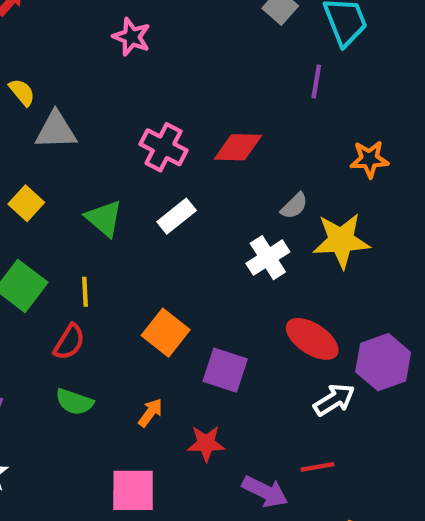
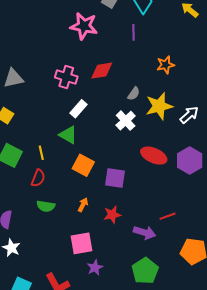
pink star: (132, 37) -> (84, 26), moved, size x1.5
green triangle: (104, 218) -> (68, 135), moved
white arrow: (334, 400) -> (189, 115), moved

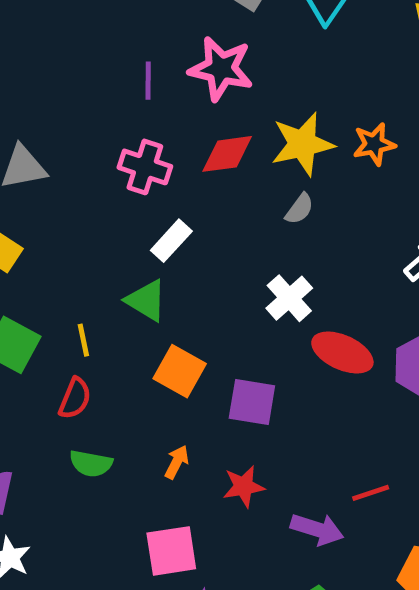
pink star: (84, 26) -> (221, 69), moved
purple line: (133, 32) -> (148, 81), moved
yellow star: (159, 106) -> (303, 144), moved
white cross: (126, 121) -> (289, 298), moved

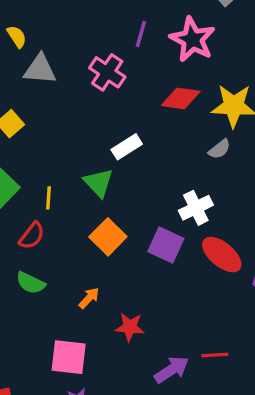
pink cross: (145, 167) -> (107, 72), moved
purple square: (252, 402) -> (166, 245), moved
purple arrow: (317, 529) -> (172, 370), turned -66

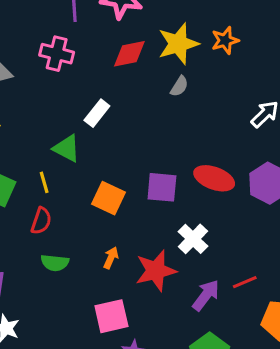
green triangle: (99, 183) -> (67, 148), moved
white cross: (196, 208) -> (193, 239), moved
red star: (130, 327) -> (156, 271), size x1.5
red line: (215, 355) -> (245, 282), moved

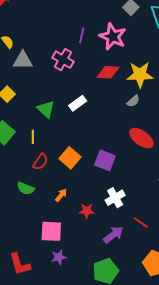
green triangle: (67, 148) -> (46, 109), moved
red ellipse: (214, 178) -> (141, 138), moved
red semicircle: (41, 221) -> (40, 162), moved
red star: (156, 271) -> (87, 211), size x0.6
red line: (245, 282) -> (141, 222), moved, turned 42

